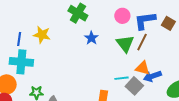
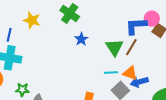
pink circle: (122, 16) -> (152, 19), moved
yellow star: (42, 35) -> (32, 20), moved
cyan line: (121, 78) -> (111, 73), moved

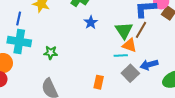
orange triangle: (130, 73) -> (129, 45), moved
green star: (22, 90) -> (51, 53), moved

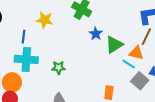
green triangle: (124, 30) -> (114, 45), moved, turned 36
cyan line: (121, 56) -> (129, 64), turned 40

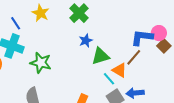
blue line: (23, 37) -> (16, 23), turned -56
green star: (59, 68) -> (41, 63), size x1.5

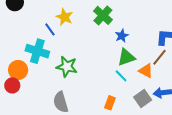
blue line: (16, 23) -> (50, 29), moved
blue star: (86, 41) -> (122, 36), moved
cyan line: (109, 79) -> (121, 76), moved

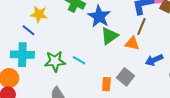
blue star: (122, 36) -> (99, 16), size x1.6
cyan line: (121, 76) -> (79, 60), moved
gray square: (143, 99) -> (126, 77), moved

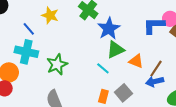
brown line: (141, 27) -> (156, 69), moved
blue line: (28, 30) -> (29, 29), moved
cyan line: (79, 60) -> (103, 68), moved
green star: (55, 61) -> (57, 64), turned -30

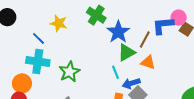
cyan line: (103, 68) -> (116, 72), turned 32
brown line: (156, 69) -> (145, 39), moved
blue arrow: (155, 82) -> (131, 83), moved

